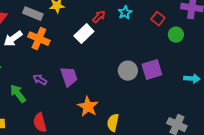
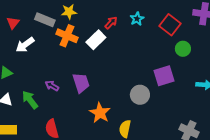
red square: (158, 19) -> (170, 25), size x1.5
green circle: (176, 35) -> (183, 49), moved
orange cross: (39, 39) -> (67, 36), moved
gray circle: (128, 71) -> (140, 95), moved

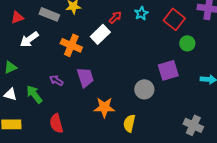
red triangle: (13, 23) -> (17, 17), turned 32
orange cross: (67, 36) -> (71, 45), moved
orange star: (100, 113) -> (104, 107), turned -30

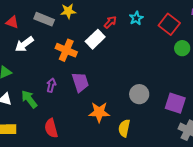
red triangle: (17, 17) -> (12, 22), turned 40
purple square: (168, 70) -> (175, 103), moved, turned 35
purple arrow: (56, 80) -> (51, 85), turned 72

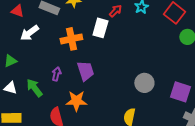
white rectangle: (95, 39) -> (100, 28), turned -30
orange cross: (66, 50) -> (71, 39), turned -35
orange star: (99, 112) -> (76, 101), moved

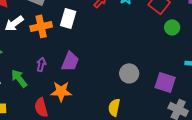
white rectangle: (100, 28) -> (68, 18), moved
orange cross: (71, 39) -> (41, 26), moved
purple trapezoid: (85, 71) -> (70, 61), turned 40

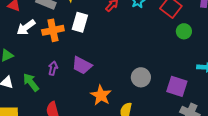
purple trapezoid: (70, 61) -> (82, 65), turned 95
orange star: (61, 91) -> (101, 95), moved, turned 30

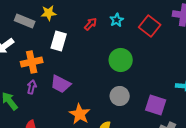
orange cross: (53, 30) -> (32, 62), moved
green circle: (184, 31) -> (121, 60), moved, size x1.5

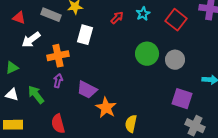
purple trapezoid: (61, 84) -> (87, 90), moved
gray circle: (120, 96) -> (175, 60), moved

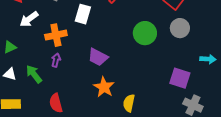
gray circle: (175, 60) -> (180, 28), moved
purple trapezoid: (87, 90) -> (98, 57), moved

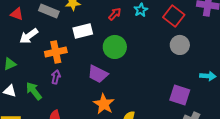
white rectangle: (83, 14) -> (83, 31), turned 60
green circle: (145, 33) -> (115, 47), moved

